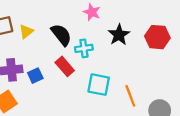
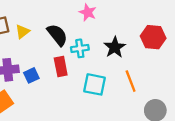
black star: (119, 35) -> (115, 47), moved
red rectangle: (65, 66) -> (61, 66), turned 30
orange line: (130, 96) -> (131, 81), moved

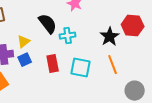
yellow triangle: (22, 32) -> (24, 42), moved
black star: (115, 47) -> (110, 37), moved
red rectangle: (61, 66) -> (53, 64), moved

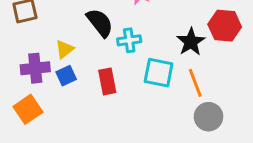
cyan square: (81, 68) -> (159, 73), moved
gray circle: (135, 91) -> (209, 117), moved

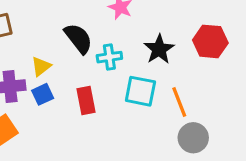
black star: (191, 42) -> (159, 49), moved

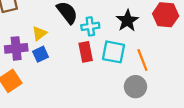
red rectangle: (86, 100) -> (86, 52), moved
gray circle: (193, 138) -> (135, 87), moved

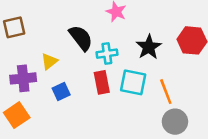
blue square: (40, 54) -> (61, 92), moved
gray circle: (135, 87) -> (175, 122), moved

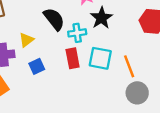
black star: (149, 47) -> (101, 18), moved

